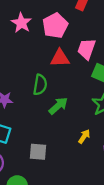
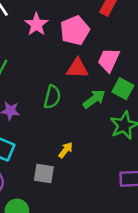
green arrow: (58, 106) -> (94, 99), moved
yellow arrow: (84, 136) -> (66, 150), moved

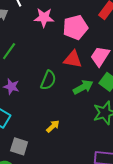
pink star: (36, 24) -> (44, 18), turned 30
gray square: (44, 174) -> (19, 146), moved

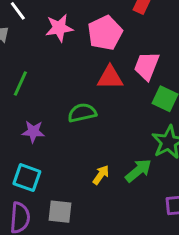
green semicircle: (48, 80) -> (82, 113), turned -114
green arrow: (83, 87) -> (138, 170), moved

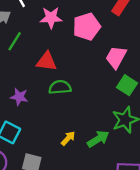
red triangle: (110, 77) -> (47, 62), moved
green line: (20, 83) -> (15, 41), moved

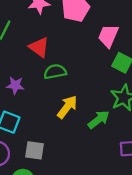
red triangle: (47, 62) -> (39, 47), turned 35
yellow arrow: (68, 138) -> (67, 107), moved, size x1.5

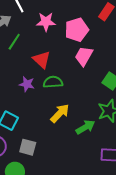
pink trapezoid: (108, 36) -> (84, 56), moved
purple star: (15, 85) -> (27, 84), moved

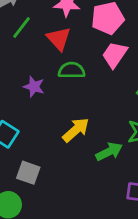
red triangle: (42, 60) -> (59, 39), moved
green semicircle: (53, 82) -> (72, 70), moved

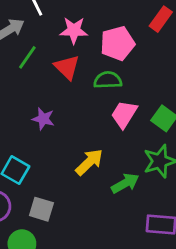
pink trapezoid: (115, 55) -> (124, 114), moved
green semicircle: (72, 70) -> (108, 80), moved

